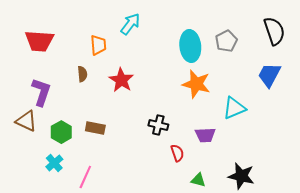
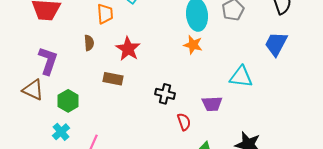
orange star: (196, 84) -> (193, 45), moved, size x0.7
cyan triangle: (234, 108) -> (241, 77), turned 30
brown rectangle: (95, 128) -> (113, 79), moved

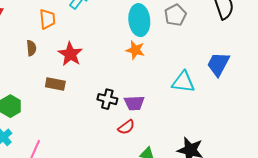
blue trapezoid: (276, 44) -> (218, 64), moved
purple trapezoid: (212, 104) -> (134, 103), moved
red semicircle: (184, 122) -> (126, 127), turned 72

